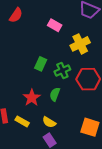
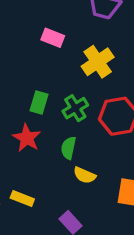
red star: (32, 98) -> (27, 138), moved
yellow semicircle: (49, 122) -> (85, 175), moved

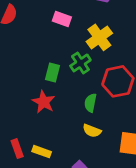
green cross: (75, 108) -> (80, 63), moved
green semicircle: (68, 148) -> (90, 103), moved

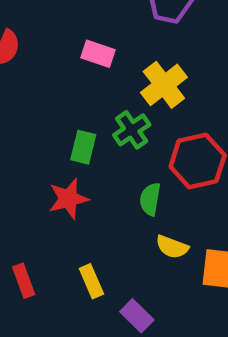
red star: (44, 102) -> (68, 199), turned 30
yellow semicircle: (92, 131) -> (172, 247), moved
yellow rectangle: (42, 152) -> (91, 281), moved, turned 48

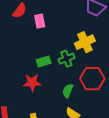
pink rectangle: (98, 54) -> (40, 21), moved, turned 48
green rectangle: (83, 147) -> (44, 62), turned 48

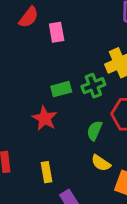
red star: (32, 83) -> (45, 118), turned 30

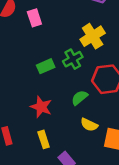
red star: (45, 118) -> (41, 107), moved
green semicircle: (94, 131) -> (80, 98), turned 36

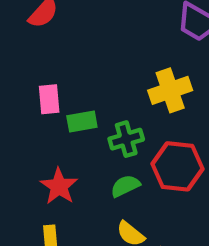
pink rectangle: (34, 18) -> (49, 99), moved
green cross: (73, 59) -> (126, 139), moved

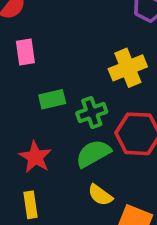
pink rectangle: (49, 99) -> (25, 52), moved
green semicircle: (125, 186) -> (93, 153), size x1.4

